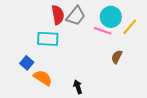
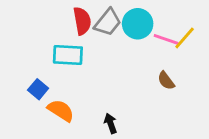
cyan circle: (111, 17) -> (138, 24), moved
pink line: (103, 31) -> (166, 39), moved
brown semicircle: (117, 57) -> (166, 81), turned -64

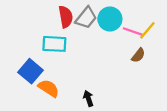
brown semicircle: (166, 81) -> (138, 55), moved, turned -105
blue square: (38, 89) -> (31, 71), size x1.5

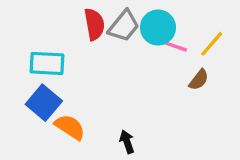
pink line: (133, 31) -> (173, 45), moved
cyan rectangle: (54, 44) -> (47, 63), moved

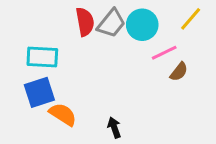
yellow line: (212, 44) -> (191, 19), moved
pink line: (173, 45) -> (164, 53), moved, turned -45
blue square: (44, 103) -> (39, 92), turned 32

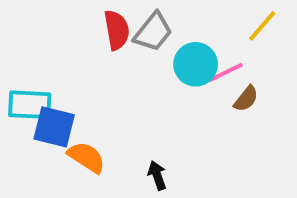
cyan circle: (142, 25) -> (196, 64), moved
cyan rectangle: (42, 57) -> (30, 105), moved
blue square: (39, 92) -> (54, 127), turned 32

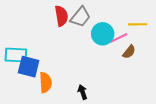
yellow line: (262, 26) -> (138, 24), moved, turned 48
orange semicircle: (86, 157) -> (45, 83), turned 54

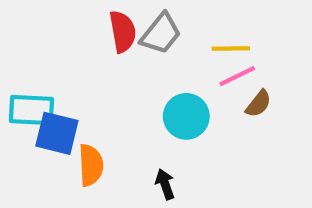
yellow line: (138, 24) -> (231, 48), moved
cyan circle: (103, 34) -> (186, 116), moved

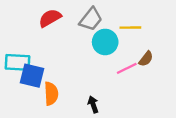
red semicircle: (123, 32) -> (50, 18), moved, turned -110
pink line: (237, 76) -> (127, 68), moved
cyan circle: (186, 116) -> (105, 42), moved

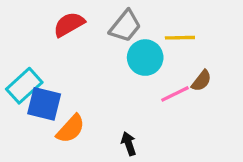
cyan rectangle: (18, 62) -> (24, 86), turned -45
orange semicircle: (51, 94) -> (71, 129), turned 45

